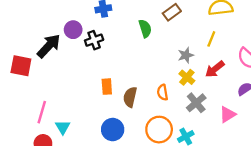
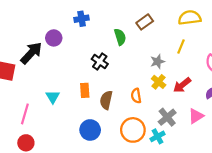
black cross: (94, 40) -> (100, 62), moved, turned -35
red arrow: (215, 69) -> (182, 85), moved
gray cross: (196, 103) -> (167, 117), moved
cyan triangle: (63, 127) -> (53, 97), moved

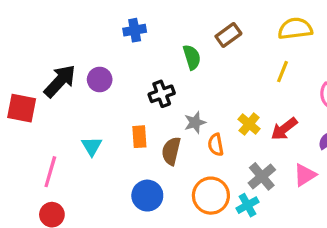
purple circle: (54, 38) -> (100, 79), moved
black cross: (100, 62) -> (162, 94), turned 35
gray star: (158, 62) -> (195, 122), moved

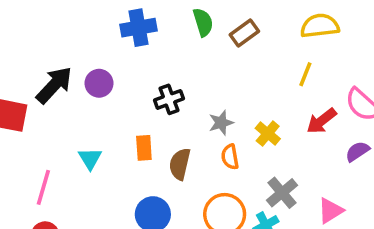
blue cross: (135, 30) -> (138, 28), size x1.4
green semicircle: (192, 57) -> (203, 22), moved
gray star: (195, 122) -> (221, 123), moved
red arrow: (284, 129) -> (322, 121), moved
pink triangle: (305, 175) -> (330, 211), moved

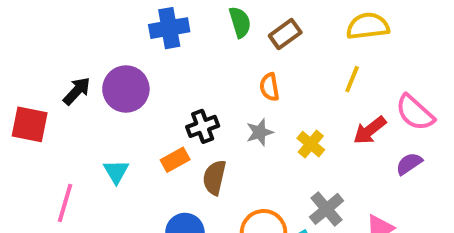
purple circle: (99, 83) -> (126, 89), size x1.5
black arrow: (54, 85) -> (77, 91), size x0.7
black cross: (169, 99) -> (203, 126), moved
orange rectangle: (144, 148) -> (175, 160), turned 65
orange semicircle: (230, 157) -> (269, 87), moved

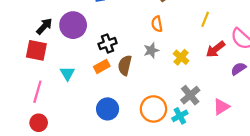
red square: (30, 124) -> (36, 50), moved
black cross: (203, 126) -> (108, 43), moved
brown semicircle: (214, 177) -> (125, 65), moved

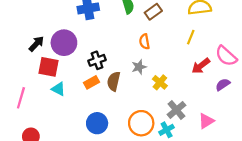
red square: (36, 50) -> (49, 67), moved
yellow cross: (181, 57) -> (160, 82), moved
cyan triangle: (67, 73) -> (58, 89), turned -32
pink line: (37, 92) -> (21, 98), moved

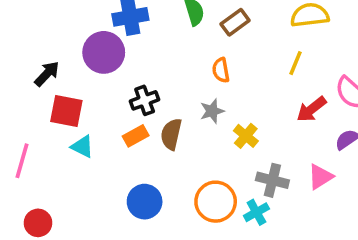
purple circle: (64, 43) -> (104, 52), moved
gray cross: (176, 110) -> (272, 180), turned -36
pink triangle: (206, 121) -> (320, 177), moved

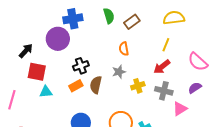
red arrow: (311, 109) -> (162, 67), moved
yellow cross: (246, 136) -> (138, 86), turned 32
cyan triangle: (82, 147) -> (46, 92), turned -32
gray cross: (272, 180) -> (164, 91), moved

